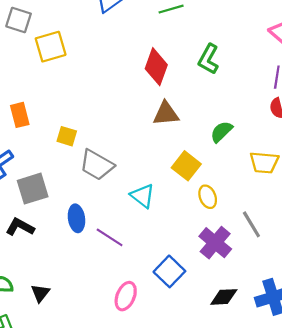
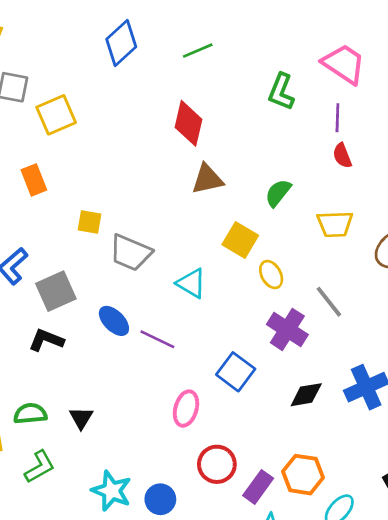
green L-shape: (208, 59) -> (281, 92), moved
orange rectangle: (20, 115) -> (34, 180), moved
blue ellipse: (76, 218) -> (114, 321), turned -30

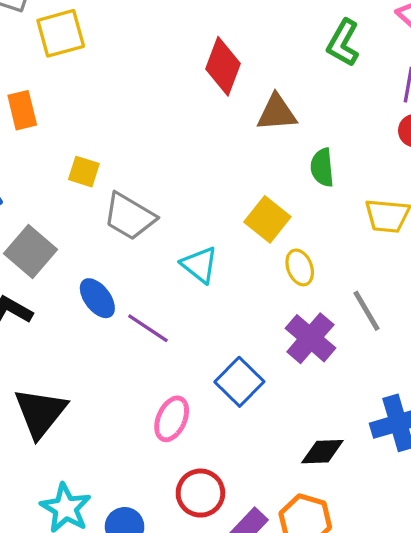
brown triangle: (207, 179) -> (277, 113), moved
green semicircle: (278, 193) -> (322, 167), turned -52
gray square: (56, 291) -> (31, 251), turned -33
black diamond: (306, 395) -> (322, 452), moved
black triangle: (81, 418) -> (40, 413), size x1.8

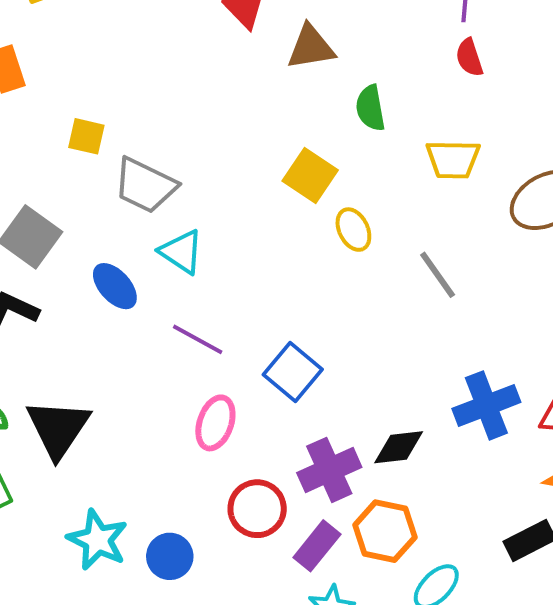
cyan triangle: (200, 265) -> (181, 252), moved
purple line: (148, 328) -> (198, 339), moved
purple cross: (310, 338) -> (329, 470), moved, turned 30

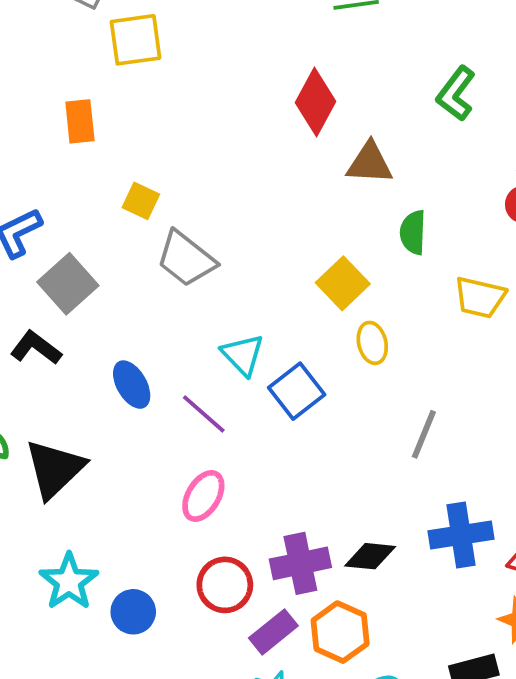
cyan triangle: (181, 252) -> (243, 355), moved
gray line: (438, 275) -> (424, 434), moved, turned 45
blue ellipse: (115, 286) -> (132, 385), moved
blue square: (293, 372) -> (297, 391), moved

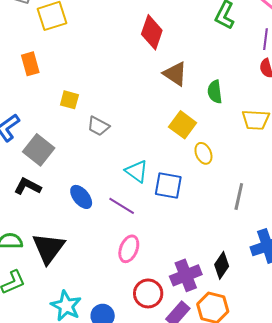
brown triangle: (370, 163) -> (175, 74), moved, turned 40
gray trapezoid: (186, 259) -> (98, 126), size x0.7
blue square: (297, 391) -> (168, 185), turned -32
black diamond: (370, 556) -> (222, 265), turned -52

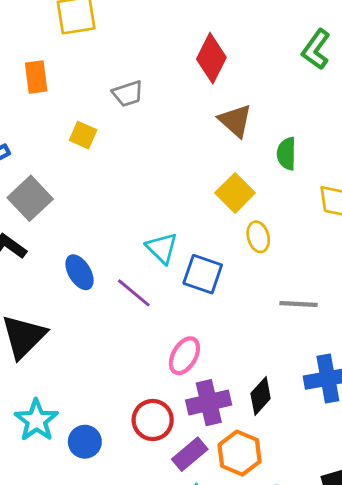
gray trapezoid: (98, 126) -> (128, 94), moved, turned -55
gray line: (239, 197) -> (298, 304), turned 72
pink ellipse: (129, 249) -> (184, 356), moved

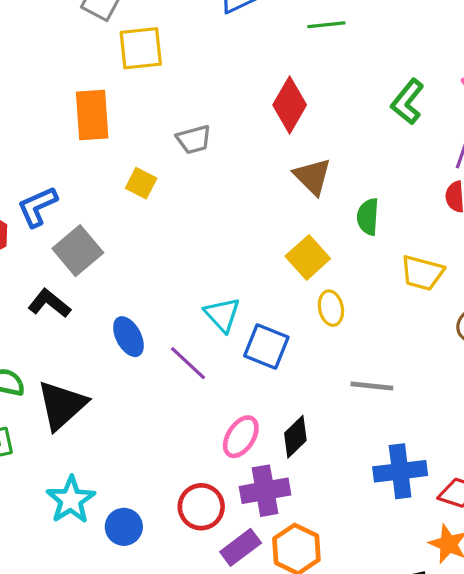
orange rectangle: (36, 77) -> (92, 115), size x1.4
black diamond: (261, 396) -> (295, 437), moved

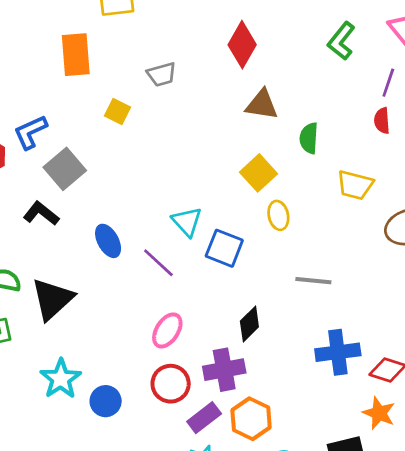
brown triangle: (312, 176) -> (262, 105), turned -36
pink ellipse: (241, 437) -> (167, 330), moved

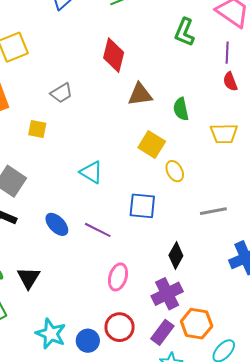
cyan triangle: (187, 222) -> (91, 172), moved
black triangle: (52, 299) -> (29, 278), size x0.7
red circle: (171, 384) -> (120, 327), moved

